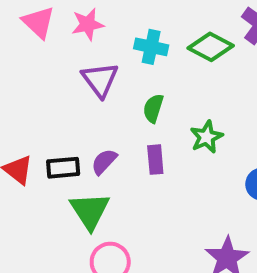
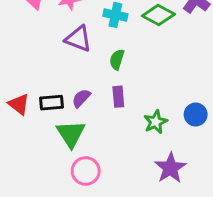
purple triangle: (100, 80) -> (78, 39), turned -32
green star: (207, 137) -> (156, 122), moved

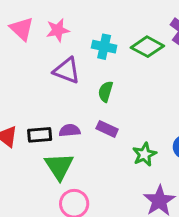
purple rectangle: (118, 97) -> (107, 129), turned -60
purple semicircle: (81, 98) -> (70, 130), turned 42

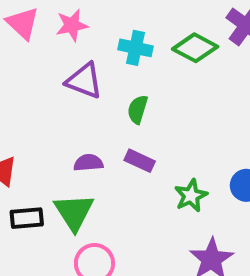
black rectangle: (40, 135) -> (27, 218), moved

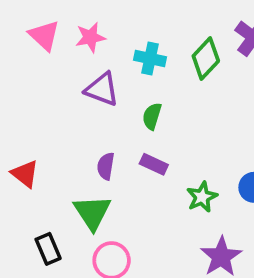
green diamond: (195, 48) -> (206, 58), turned -75
purple semicircle: (88, 163) -> (106, 166), turned -76
black rectangle: (27, 218) -> (48, 249), moved, turned 72

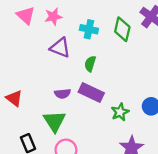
green diamond: (206, 58) -> (122, 29), turned -30
purple rectangle: (154, 164) -> (91, 93), size x1.5
purple semicircle: (106, 166) -> (62, 94), turned -105

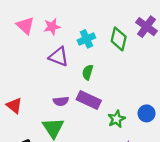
cyan cross: (89, 29) -> (86, 39), turned -36

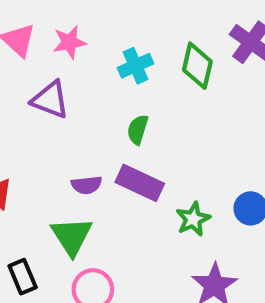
purple triangle: (59, 57) -> (50, 100), moved

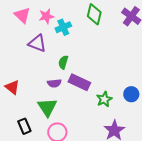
cyan cross: (136, 66) -> (63, 27), moved
green diamond: (197, 66) -> (94, 14), moved
green semicircle: (138, 130) -> (63, 62), moved

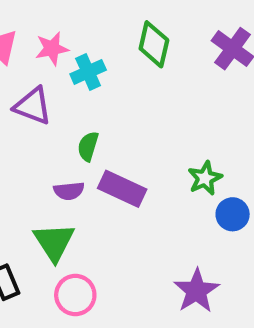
green star: (104, 99) -> (205, 178), moved

